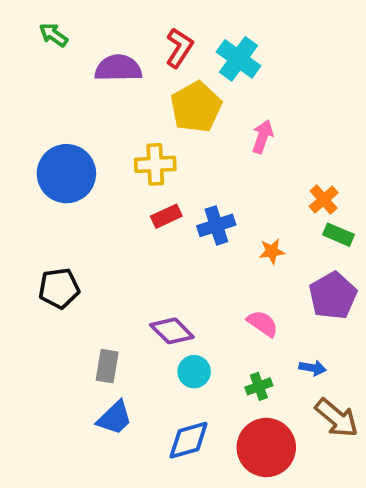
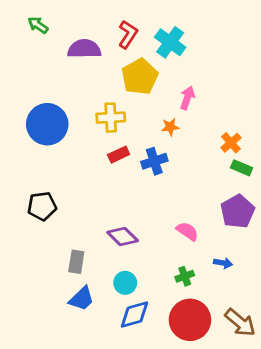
orange star: (272, 251) -> (170, 127), moved
cyan circle: (194, 372) -> (125, 283), moved
brown arrow: (337, 418) -> (240, 322), moved

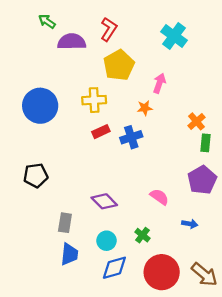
green arrow: (38, 25) -> (47, 21), moved
cyan cross: (170, 42) -> (174, 36), moved
green rectangle: (242, 168) -> (205, 143), turned 72
green cross: (185, 276) -> (142, 235), moved, turned -32
blue trapezoid: (82, 299) -> (69, 254), turned -40

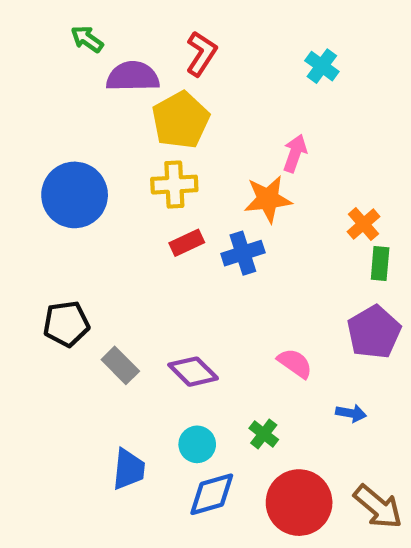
cyan cross: (174, 36) -> (322, 66), size x0.7
yellow pentagon: (119, 65) -> (181, 120), moved
orange star: (145, 108) -> (268, 199), size x1.6
gray rectangle: (65, 223) -> (120, 365), moved, turned -54

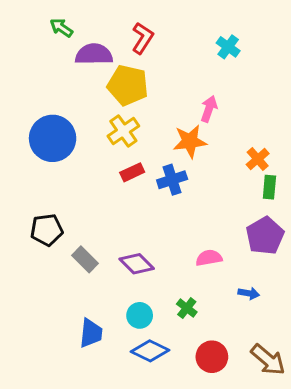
yellow pentagon: (181, 120) -> (128, 85), turned -30
yellow cross: (174, 185) -> (123, 131), turned -32
pink semicircle: (295, 363) -> (209, 258), turned -45
blue diamond: (212, 494) -> (150, 351), turned 42
red circle: (299, 503) -> (212, 357), size x0.7

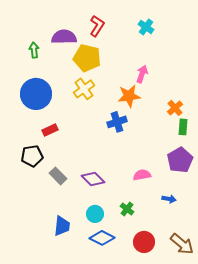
green arrow: (61, 28) -> (34, 50), moved, turned 49
cyan cross: (228, 47) -> (146, 27), moved
red rectangle: (132, 172) -> (50, 130), moved

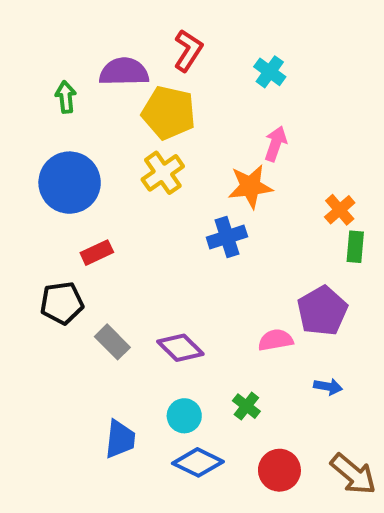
cyan cross: (146, 27) -> (270, 72), moved
purple pentagon: (180, 160) -> (322, 311), moved

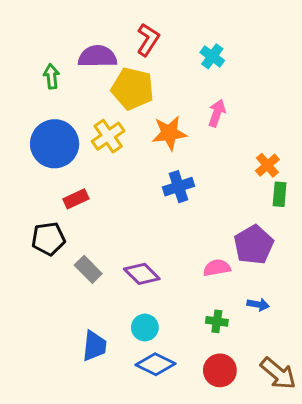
yellow cross: (163, 173) -> (108, 136), moved
orange star: (250, 186) -> (169, 133), moved
green cross: (246, 406) -> (217, 321), moved, turned -30

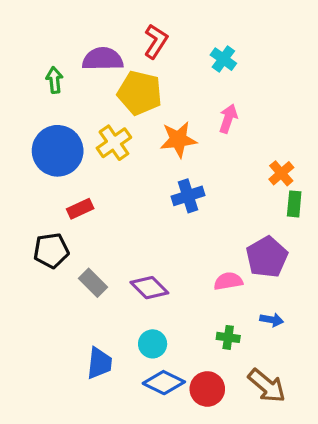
red circle: (220, 370) -> (207, 389), moved
brown arrow: (278, 373) -> (267, 386), moved

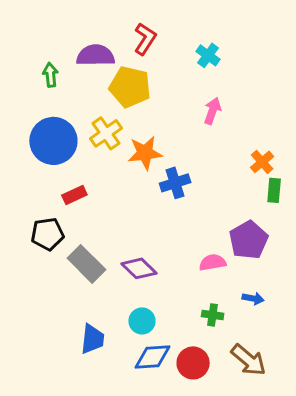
orange star: (178, 140) -> (145, 153), moved
gray rectangle: (93, 283) -> (86, 264), size x1.4
blue diamond: (164, 383) -> (153, 357), turned -30

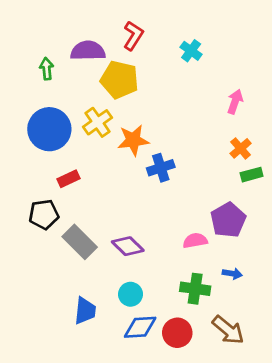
pink arrow: (213, 111) -> (235, 102), moved
green rectangle: (274, 190) -> (252, 175), turned 70
green cross: (213, 315) -> (195, 289), size x1.5

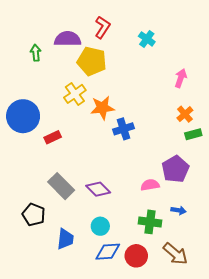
blue circle: (49, 129) -> (23, 116), moved
black pentagon: (44, 214) -> (34, 215), moved, turned 30

